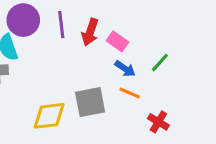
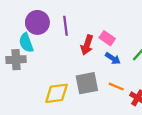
red arrow: (90, 32) -> (87, 45), moved
orange line: (130, 93) -> (116, 87), moved

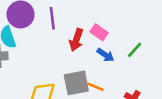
orange line: (116, 87) -> (95, 87), moved

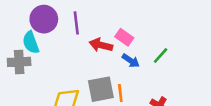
red arrow: (76, 40) -> (101, 45), turned 85
orange line: (95, 87) -> (120, 93), turned 60

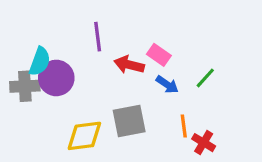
purple circle: (44, 19) -> (56, 78), moved
cyan semicircle: (31, 42) -> (40, 61), turned -140
orange line: (120, 93) -> (184, 126), moved

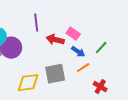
orange line: (184, 126) -> (83, 68), moved, turned 64

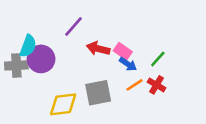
purple line: (36, 23) -> (73, 27), turned 48
pink rectangle: (73, 34) -> (123, 51), moved
red cross: (100, 87) -> (157, 85), moved

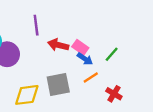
purple line: (73, 27) -> (36, 25), turned -48
red cross: (157, 85) -> (114, 94), moved

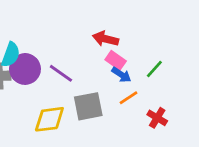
purple line: (36, 25) -> (61, 73), moved, turned -48
red arrow: (58, 45) -> (105, 39), moved

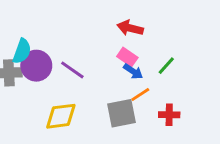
red arrow: (105, 39) -> (130, 28), moved
gray square: (88, 106) -> (122, 113), moved
red cross: (157, 118) -> (169, 115), turned -30

